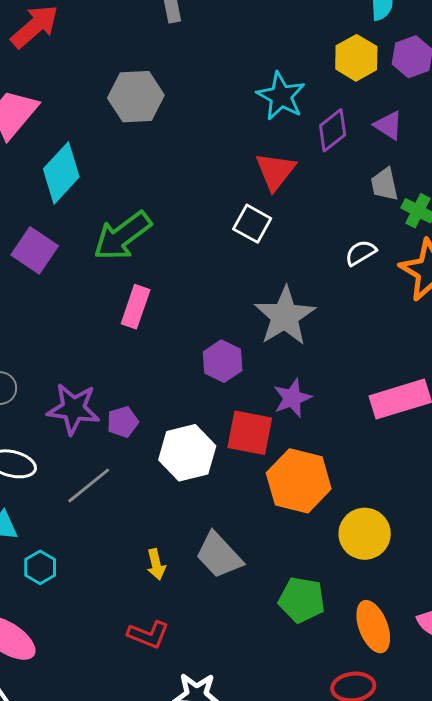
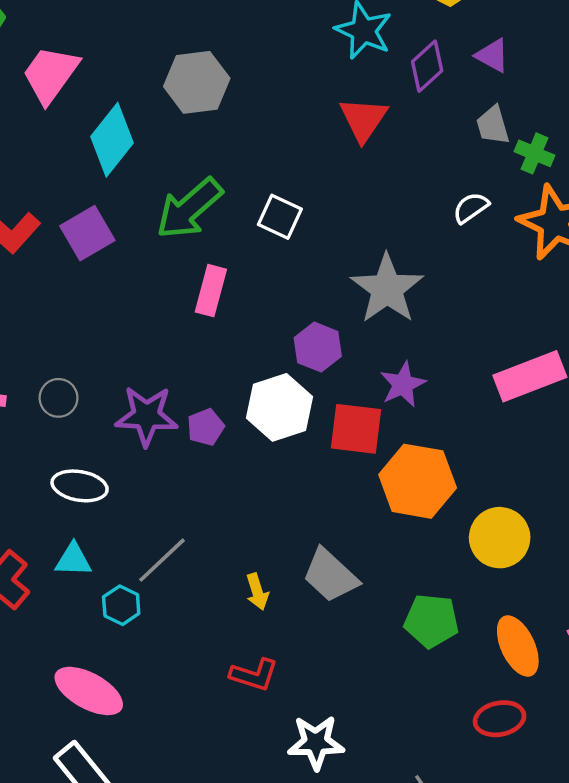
gray hexagon: (136, 97) -> (197, 82), moved
white square: (252, 224) -> (280, 217), moved
purple square: (35, 250) -> (87, 233), turned 30
white hexagon: (187, 453) -> (279, 407), moved
gray line: (89, 486) -> (162, 560), moved

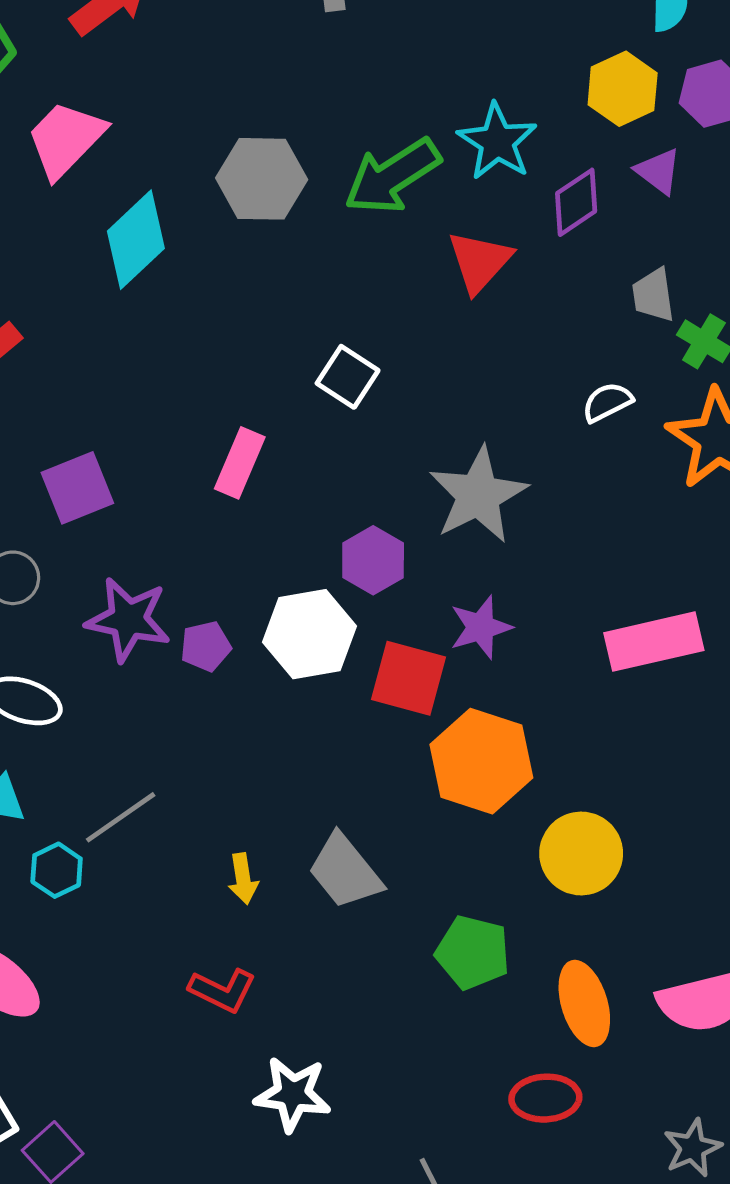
purple triangle: (492, 55) -> (658, 171), moved
green arrow: (189, 208) -> (392, 176), moved
purple square: (87, 233) -> (77, 488), moved

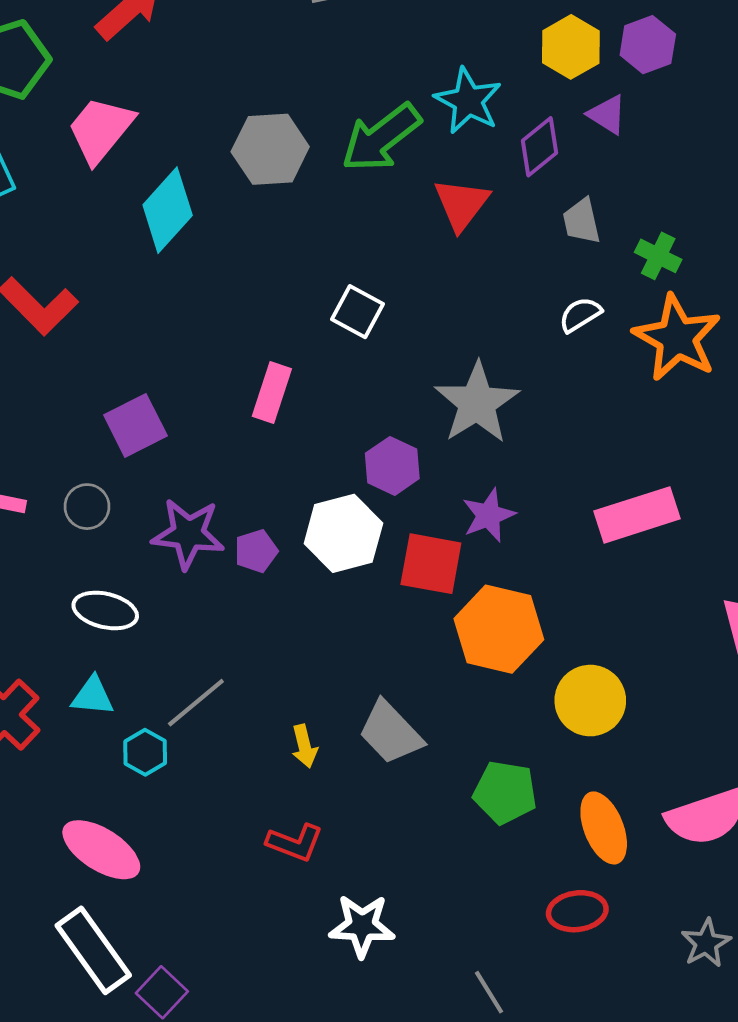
gray trapezoid: (653, 295) -> (582, 221), moved

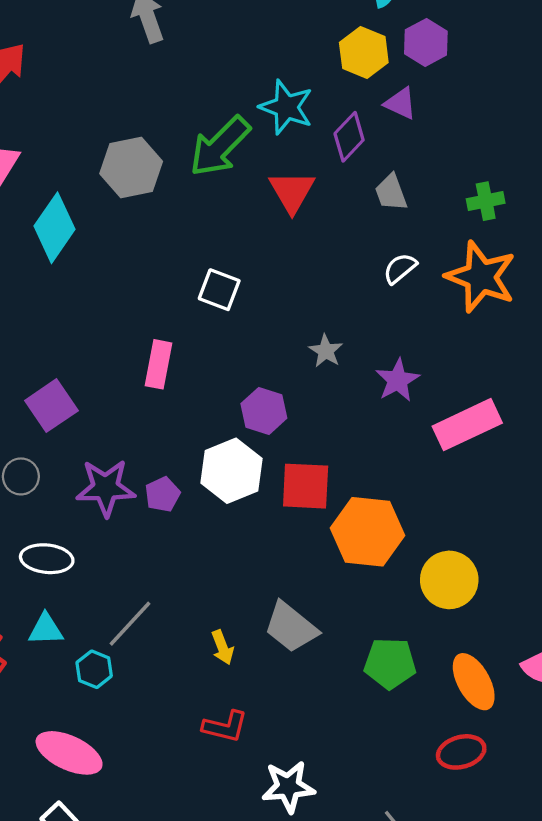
green cross: (658, 256) -> (486, 201), moved, turned -30
gray star: (477, 403) -> (326, 351), size x0.5
purple star: (489, 515) -> (398, 380), moved

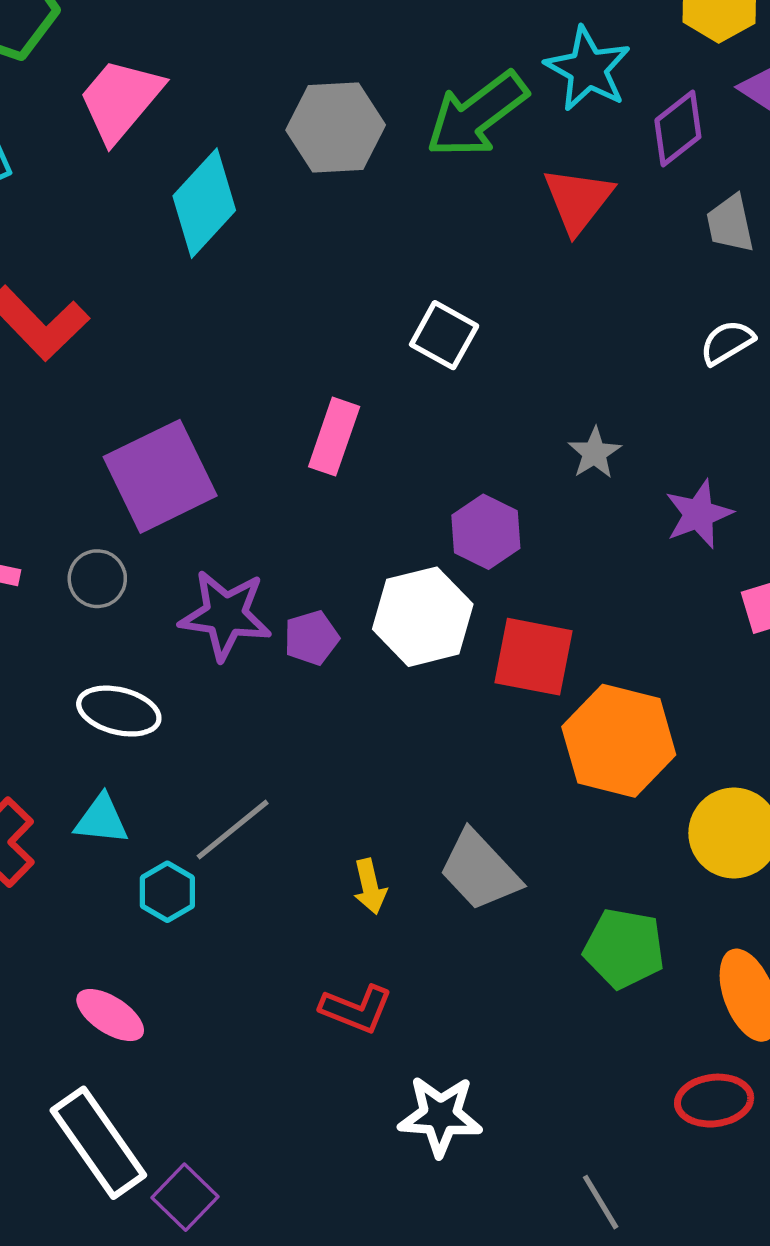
purple square: (51, 406) -> (160, 476), size x1.4
pink ellipse: (69, 753) -> (110, 1015), size x0.7

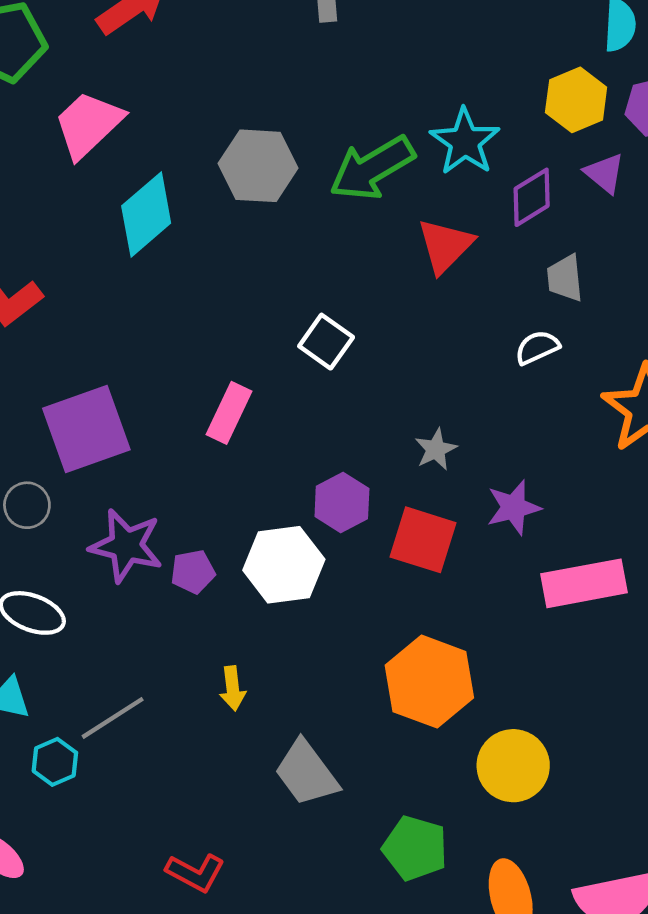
white semicircle: (727, 342) -> (537, 347), moved
red square: (533, 657) -> (423, 540), moved
yellow arrow: (370, 887) -> (233, 688), moved

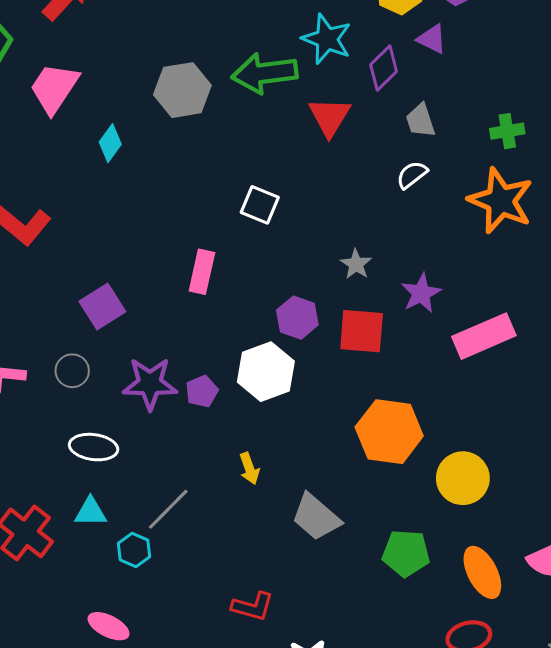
green arrow: (372, 168) -> (265, 73), turned 36
cyan diamond: (146, 215) -> (110, 143), size x0.6
purple square: (86, 429) -> (102, 306), size x0.7

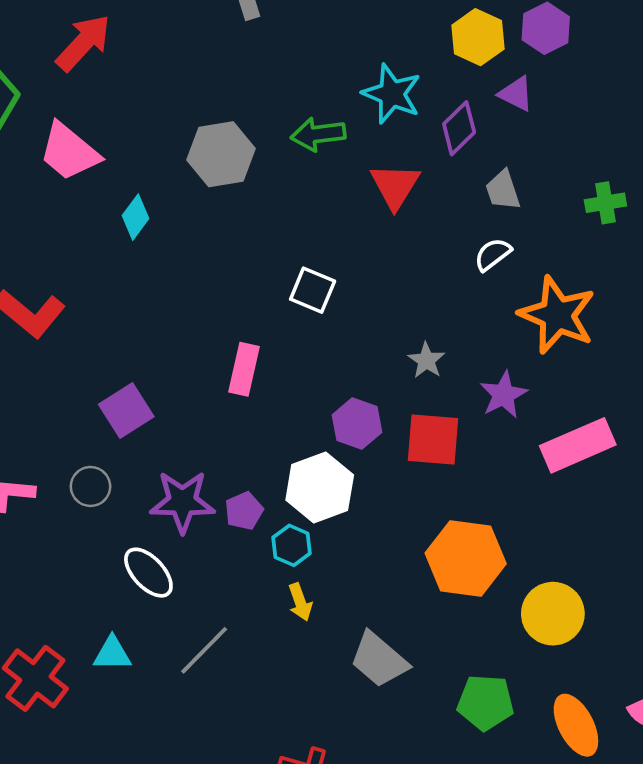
green arrow: (265, 73) -> (318, 134), size x0.7
pink trapezoid: (54, 88) -> (69, 152), turned -84
orange star: (501, 201) -> (557, 315), moved
white ellipse: (94, 447) -> (148, 573), moved, turned 39
cyan hexagon: (134, 550) -> (292, 545), moved

